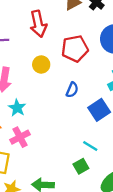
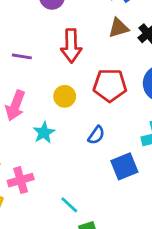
cyan star: (17, 108) -> (44, 133), moved
cyan line: (90, 146) -> (69, 205), moved

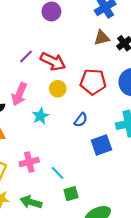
red arrow: (71, 46) -> (53, 61), moved, turned -65
purple line: (22, 56) -> (26, 56), turned -56
pink cross: (21, 180) -> (29, 162), moved

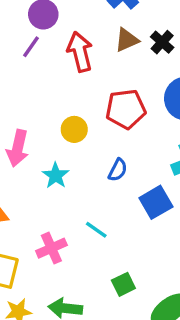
purple line: (26, 56) -> (31, 47), moved
red arrow: (53, 61) -> (80, 52), moved, turned -120
cyan line: (57, 173) -> (96, 230), moved

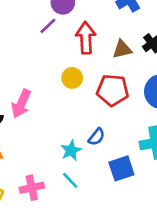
brown triangle: (127, 40) -> (122, 49), moved
yellow circle: (74, 129) -> (72, 78), moved
cyan star: (56, 176) -> (71, 150), moved

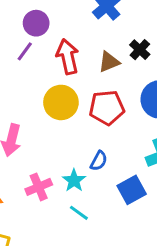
yellow circle: (72, 78) -> (61, 102), size x1.5
pink cross: (32, 188) -> (39, 187), moved

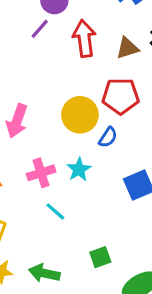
yellow circle: (61, 102) -> (80, 115), moved
blue semicircle: (99, 161) -> (108, 137), moved
cyan line: (79, 213) -> (55, 211), moved

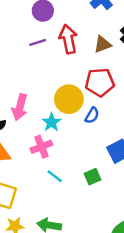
purple line: (40, 29) -> (38, 42), moved, turned 35
cyan star: (79, 169) -> (51, 122), moved
green square: (100, 257) -> (93, 177), moved

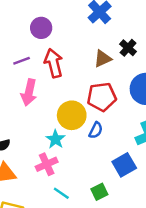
red arrow: (68, 39) -> (54, 63), moved
purple line: (38, 42) -> (22, 61), moved
pink arrow: (20, 107) -> (29, 92), moved

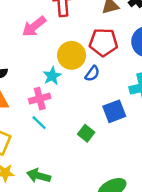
pink arrow: (29, 92) -> (34, 27), turned 30
green square: (99, 192) -> (86, 133), turned -35
cyan line: (61, 193) -> (39, 123), moved

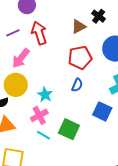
yellow circle: (72, 55) -> (16, 85), moved
blue square: (114, 111) -> (102, 111), turned -30
green square: (86, 133) -> (69, 129), moved, size x1.5

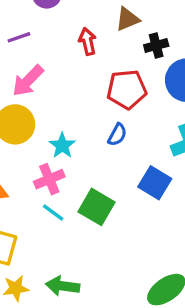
black cross: (99, 16) -> (156, 45), moved, turned 32
brown triangle: (79, 27) -> (127, 19), moved
red arrow: (39, 33) -> (88, 41), moved, size x0.7

